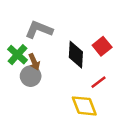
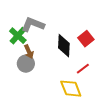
green cross: (17, 55) -> (18, 36), moved

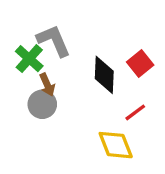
gray L-shape: (33, 25) -> (54, 41), turned 45

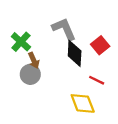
gray L-shape: (54, 41) -> (64, 29), moved
red line: (135, 112) -> (97, 80), turned 63

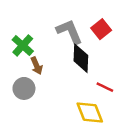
red square: (100, 45) -> (101, 29), moved
gray circle: (30, 74) -> (24, 88), moved

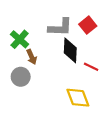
gray L-shape: (69, 32) -> (60, 27), turned 115
red line: (105, 87) -> (91, 67), moved

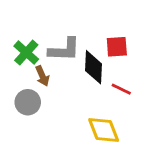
red square: (88, 25) -> (117, 47), moved, turned 35
gray L-shape: (60, 27) -> (64, 50), moved

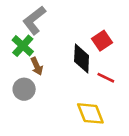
red square: (117, 47) -> (102, 41), turned -30
gray L-shape: (64, 50) -> (34, 20), moved, turned 140

